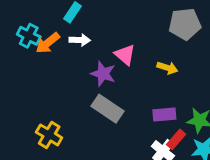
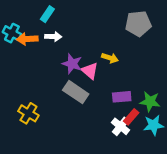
orange arrow: (48, 43) -> (27, 39), turned 36
pink triangle: (125, 55) -> (90, 71), moved
yellow arrow: (167, 68) -> (110, 58), moved

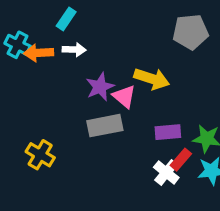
yellow arrow: (110, 58) -> (152, 79), size x1.5
purple star: (72, 64) -> (100, 87), turned 30
gray rectangle: (76, 92) -> (105, 126), turned -45

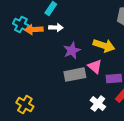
pink triangle: (124, 97) -> (95, 67), moved
yellow cross: (40, 155) -> (25, 105), moved
white cross: (166, 172) -> (98, 104), moved

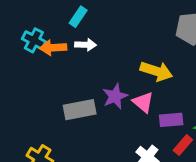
purple star: (72, 51) -> (115, 96), moved
gray rectangle: (75, 75) -> (80, 110), moved

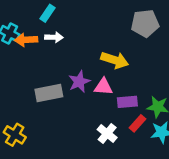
pink triangle: (143, 102) -> (103, 87), turned -36

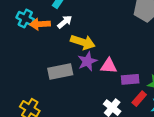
white arrow: (54, 37) -> (65, 22), turned -42
yellow arrow: (115, 60) -> (83, 42), moved

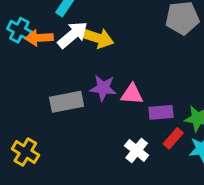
white arrow: (65, 22) -> (73, 35), size x1.5
yellow arrow: (83, 42) -> (97, 38), moved
purple star: (87, 61) -> (103, 88), turned 30

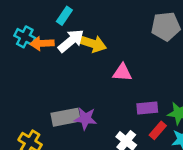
purple star: (103, 88) -> (85, 119), moved
pink triangle: (132, 94) -> (122, 72), moved
gray rectangle: (67, 102) -> (66, 117), moved

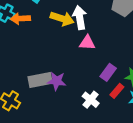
white arrow: (71, 41) -> (80, 17), moved, turned -60
purple rectangle: (147, 108) -> (108, 72), turned -49

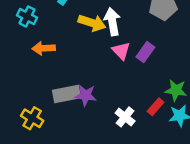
orange arrow: (20, 19) -> (44, 48), moved
pink triangle: (87, 43) -> (121, 51), turned 42
purple rectangle: (108, 72) -> (145, 52), moved

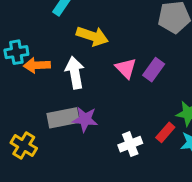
cyan cross: (27, 16) -> (16, 52), moved, turned -36
white arrow: (112, 22) -> (75, 73), moved
white cross: (125, 117) -> (130, 144), turned 30

